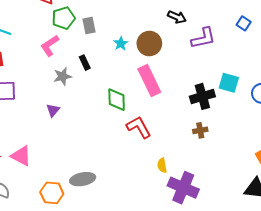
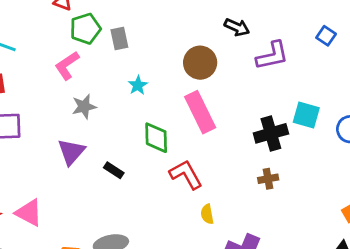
cyan star: (121, 43) -> (138, 85), moved
black rectangle: (85, 63) -> (114, 170), moved, turned -32
purple triangle: (53, 110) -> (71, 152), size x1.5
yellow semicircle: (162, 165) -> (207, 214), moved

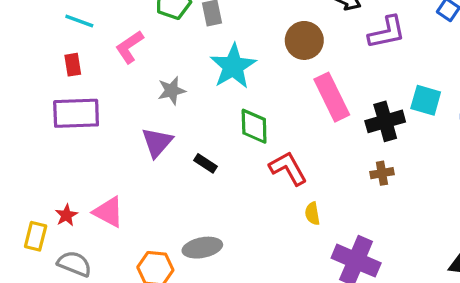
pink L-shape: (67, 65) -> (129, 47), moved
cyan star: (138, 85) -> (233, 66), size x2.0
pink rectangle: (200, 112) -> (332, 97), moved

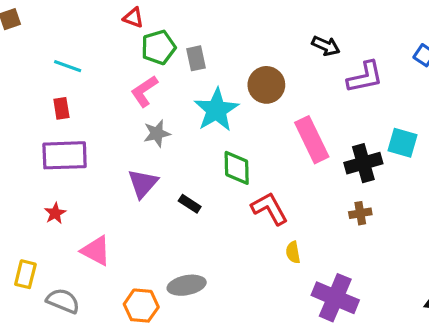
brown circle: (304, 40) -> (266, 85), moved
pink L-shape: (129, 47) -> (144, 91), moved
red star: (66, 215) -> (55, 213), moved

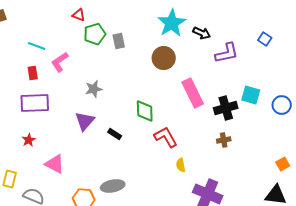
pink L-shape: (144, 91) -> (60, 62), moved
cyan star: (216, 110) -> (172, 23), moved

